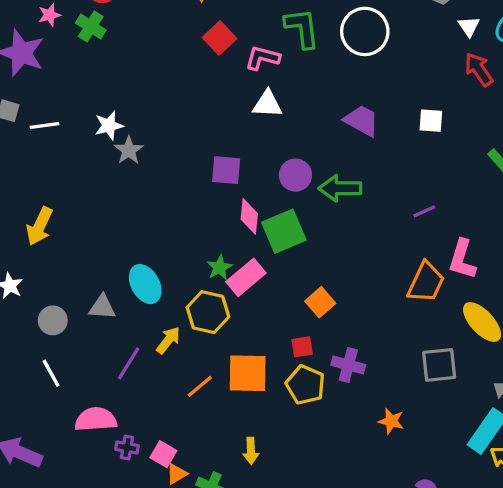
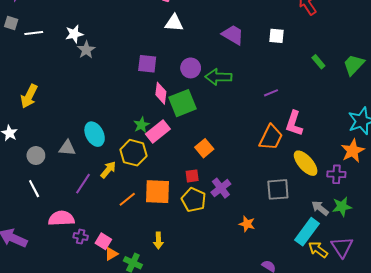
purple cross: (348, 365) -> (221, 188), turned 36

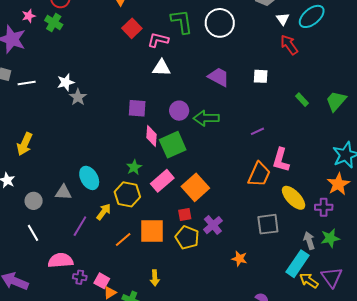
pink rectangle: (158, 132) -> (162, 181), moved
orange square: (204, 148) -> (195, 187), size x1.5
gray arrow: (320, 208) -> (309, 241), turned 36

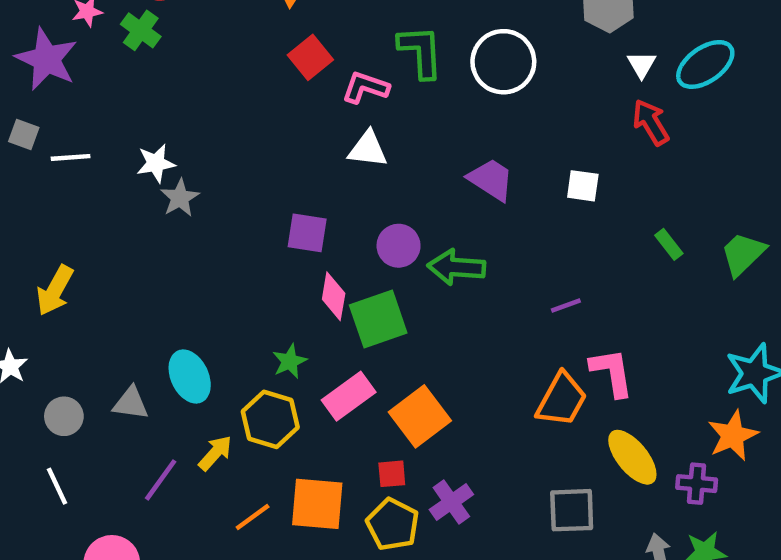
pink L-shape: (281, 160) -> (612, 372), turned 150

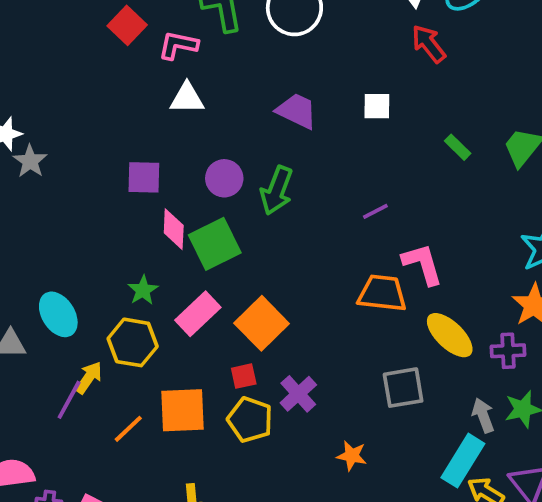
green arrow: (456, 267) -> (277, 190), turned -66
orange trapezoid: (562, 400) -> (382, 293), turned -105
purple line: (161, 480) -> (69, 400), moved

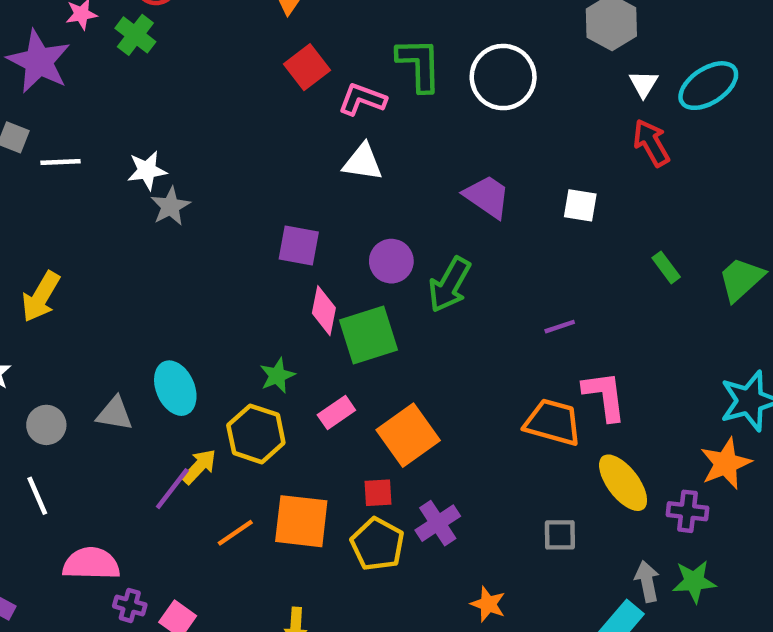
pink rectangle: (198, 314) -> (336, 413), size x0.7
gray square: (403, 388) -> (560, 535), size x0.7

